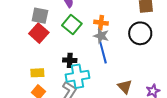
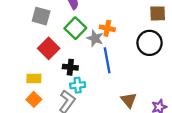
red square: (39, 33) -> (49, 48), moved
gray star: (101, 36) -> (95, 38), moved
cyan cross: (77, 76) -> (78, 85), size x0.6

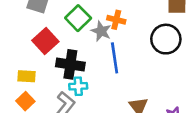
black cross: (70, 67) -> (70, 64), size x1.5

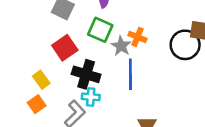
green square: (78, 18) -> (100, 30), turned -30
black circle: (166, 39) -> (185, 45), moved
yellow rectangle: (26, 76) -> (41, 80), turned 42

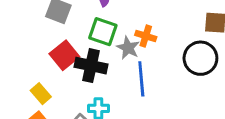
black circle: (185, 45) -> (200, 58), moved
black cross: (86, 74) -> (91, 66), moved

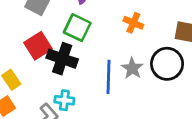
orange cross: (146, 36) -> (133, 23), moved
gray star: (128, 48) -> (132, 68), moved

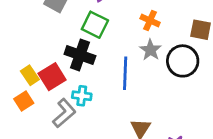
red square: (38, 46) -> (52, 77), moved
gray star: (132, 68) -> (150, 50), moved

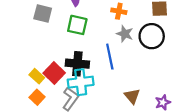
black cross: (80, 55) -> (77, 64), moved
cyan cross: (82, 96) -> (81, 82), size x1.6

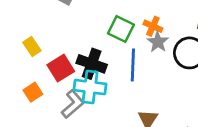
orange cross: (119, 11) -> (153, 26), moved
green square: (77, 25) -> (121, 29), moved
yellow rectangle: (37, 76) -> (32, 47), moved

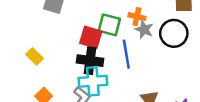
red square: (61, 68) -> (91, 37), moved, turned -30

